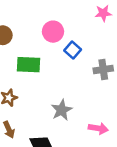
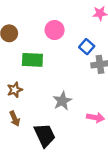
blue square: (73, 50) -> (87, 47), moved

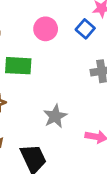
blue square: (87, 47) -> (85, 29), moved

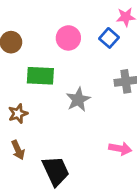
gray star: (55, 116) -> (78, 100), moved

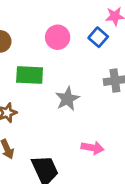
pink arrow: (120, 149) -> (93, 148), moved

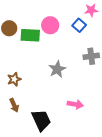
green rectangle: (30, 75) -> (30, 35), moved

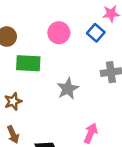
green rectangle: (30, 35) -> (28, 63), moved
pink arrow: (75, 104) -> (91, 133), turned -77

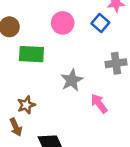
brown star: (13, 101) -> (26, 105), moved
pink arrow: (91, 133) -> (99, 104), moved, turned -60

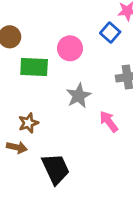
pink circle: (63, 23) -> (70, 48), moved
brown arrow: (16, 127) -> (17, 147), turned -54

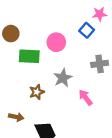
brown star: (28, 123) -> (37, 92), moved

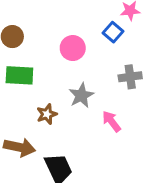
green rectangle: (29, 56) -> (19, 75), moved
brown arrow: (16, 117) -> (19, 147), size x1.5

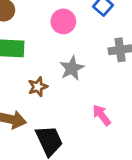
pink arrow: (112, 121) -> (102, 115), moved

